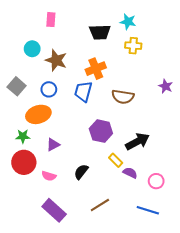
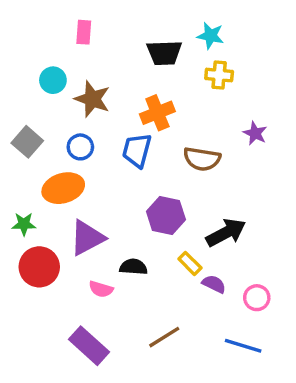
purple star: (166, 86) -> (255, 133), moved
green star: (23, 136) -> (24, 224), moved
purple triangle: (53, 145) -> (87, 238), size x1.6
black semicircle: (81, 172) -> (133, 267), moved, turned 56
pink semicircle: (49, 176) -> (101, 289), moved

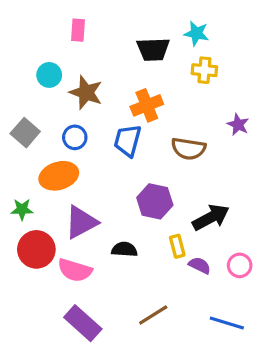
yellow rectangle: (190, 263) -> (177, 246), turned 30
pink semicircle: (101, 289) -> (75, 270), moved, size x1.5
pink circle: (257, 298) -> (240, 265), moved

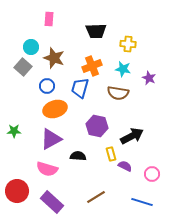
cyan star: (196, 33) -> (123, 69), moved
gray square: (25, 133) -> (23, 67), moved
orange ellipse: (59, 176) -> (55, 109), moved
red circle: (36, 249) -> (17, 191), moved
pink circle: (240, 265) -> (152, 174), moved

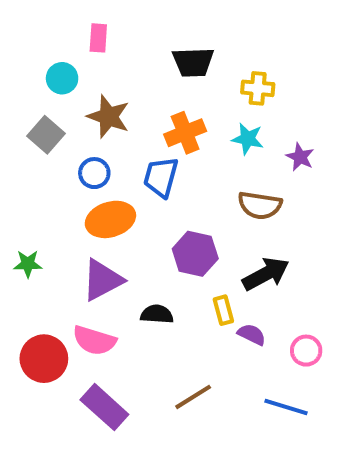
cyan circle: (31, 47) -> (62, 78), moved
brown semicircle: (118, 93) -> (260, 205), moved
red circle: (17, 191) -> (44, 359), moved

